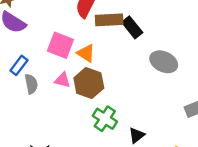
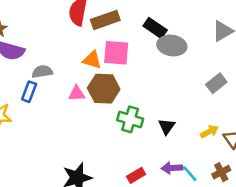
black rectangle: (132, 27) -> (155, 28), moved
pink square: (60, 45) -> (116, 53), moved
gray semicircle: (31, 84) -> (42, 72), moved, turned -72

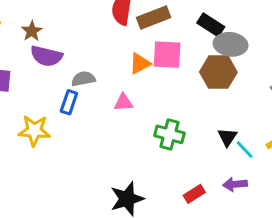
orange triangle: (92, 60) -> (140, 64), turned -42
brown hexagon: (104, 89) -> (218, 72), moved
green cross: (130, 119) -> (169, 134), moved
cyan line: (190, 174) -> (245, 149), moved

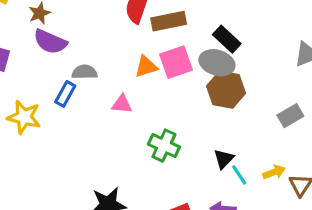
gray ellipse: (231, 44) -> (217, 63), moved
pink square: (167, 55) -> (176, 62), turned -32

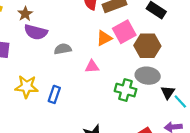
gray ellipse: (217, 63) -> (148, 76), moved
brown hexagon: (226, 90) -> (147, 46), moved
blue rectangle: (65, 94) -> (54, 94), moved

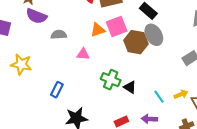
gray ellipse: (148, 76) -> (154, 35), moved, turned 45
black triangle: (168, 92) -> (130, 87), moved, turned -40
blue rectangle: (54, 94) -> (57, 90), moved

